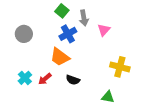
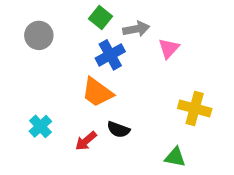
gray arrow: (84, 18) -> (136, 29), turned -91
gray circle: (24, 34) -> (39, 35), moved
red arrow: (45, 79) -> (86, 141), moved

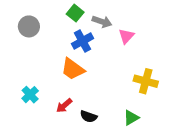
gray arrow: (136, 29) -> (102, 22), turned 30
black semicircle: (118, 130) -> (89, 117), moved
green triangle: (175, 157) -> (131, 118), turned -42

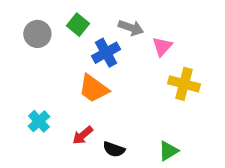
green square: (75, 13) -> (78, 25), moved
yellow cross: (146, 81) -> (184, 84), moved

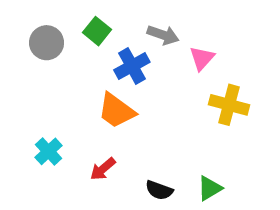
black semicircle: (114, 149) -> (159, 190), moved

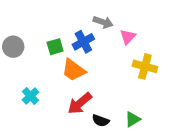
green square: (97, 31) -> (55, 47), moved, turned 35
gray circle: (47, 43) -> (13, 47), moved
red arrow: (103, 169) -> (80, 103), moved, size x1.5

